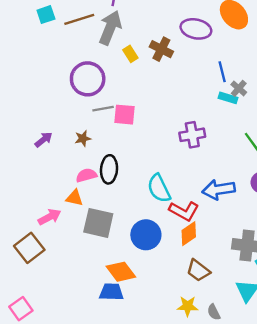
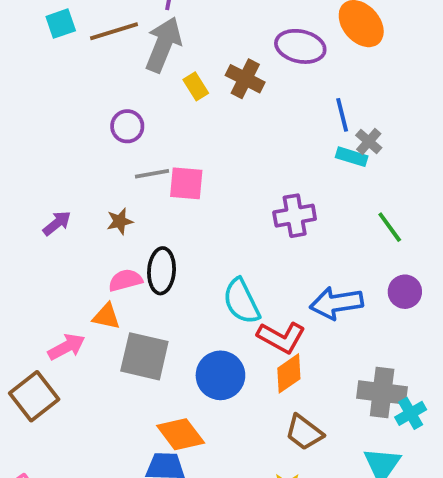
purple circle: (88, 79) -> (127, 126), size x0.6

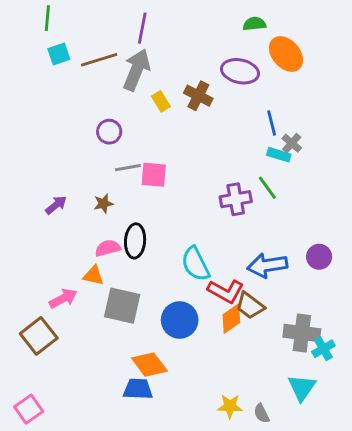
green line: (390, 227) -> (267, 188), moved
brown trapezoid: (304, 432) -> (250, 306), moved

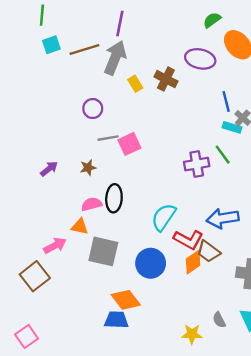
green semicircle: (254, 24) -> (212, 20), turned -30
pink square: (154, 175) -> (129, 144), turned -30
cyan semicircle: (195, 264) -> (164, 217), turned 60
gray semicircle: (262, 413) -> (219, 320), moved

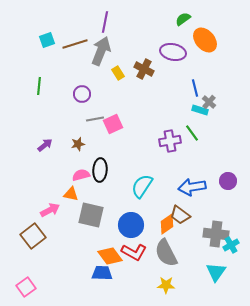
green line: (42, 15) -> (39, 86), moved
red L-shape: (188, 240) -> (134, 252), moved
gray semicircle: (219, 320) -> (166, 253), moved, size x2.0

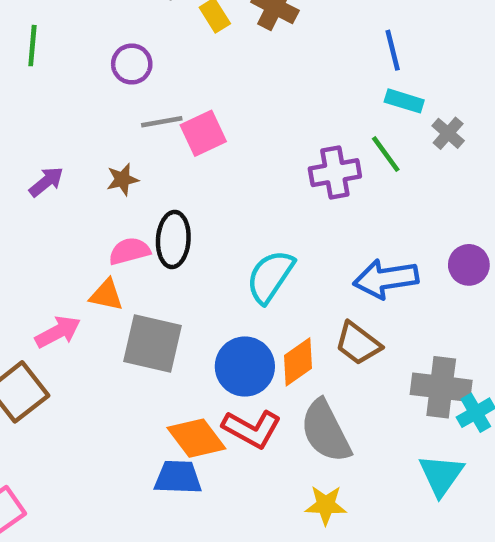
gray cross: (209, 102) -> (448, 133), moved
orange diamond: (167, 224) -> (298, 362), moved

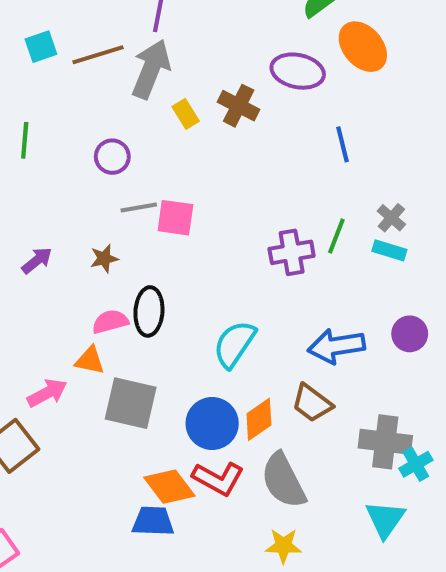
cyan rectangle: (404, 101) -> (389, 250), moved
pink square: (203, 133) -> (175, 218), turned 33
green line: (386, 154) -> (336, 236), turned 57

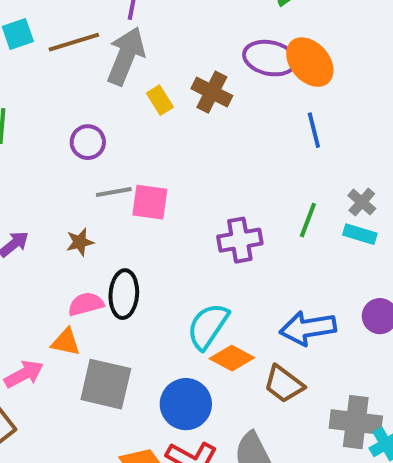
orange ellipse: (363, 47) -> (310, 62), moved
purple cross: (292, 252) -> (240, 240), moved
orange diamond: (259, 419) -> (232, 358), moved, turned 63

